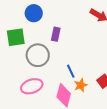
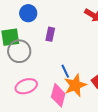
gray circle: (38, 55) -> (19, 51), moved
orange star: (81, 85) -> (75, 85), size x1.6

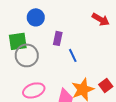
blue line: (65, 71) -> (73, 55), moved

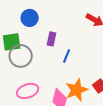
blue line: (73, 55) -> (67, 56), turned 48

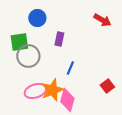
blue line: (67, 56) -> (70, 68), moved
orange star: (77, 90) -> (52, 90), moved

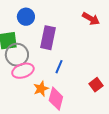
purple rectangle: (59, 39) -> (48, 38), size x1.6
orange star: (52, 90) -> (41, 89), size x0.7
pink ellipse: (35, 91) -> (23, 71), moved

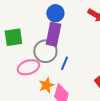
blue circle: (26, 17) -> (55, 13), moved
gray circle: (17, 55) -> (45, 51), moved

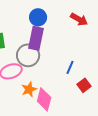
blue line: (64, 63) -> (70, 67), moved

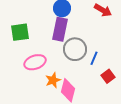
gray circle: (28, 55) -> (75, 49), moved

